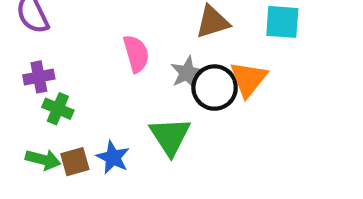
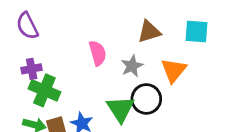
black circle: (215, 88) -> (146, 99), moved
green cross: (58, 109) -> (44, 90), size x1.5

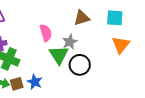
orange triangle: (174, 70) -> (121, 45), moved
green triangle: (120, 109) -> (59, 55), moved

